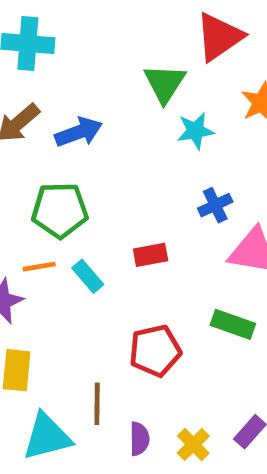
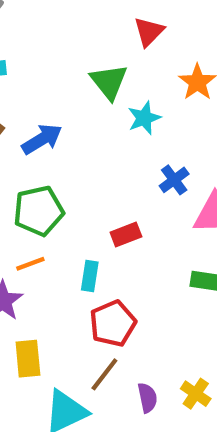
red triangle: (219, 37) -> (149, 32), size x0.7
cyan rectangle: (88, 276) -> (90, 276), moved, turned 60
red pentagon: (155, 351) -> (113, 323), moved
brown line: (97, 404) -> (104, 374), turned 48

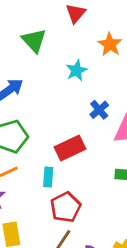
green triangle: (109, 82) -> (34, 40), moved
red rectangle: (126, 235) -> (70, 148), size x1.5

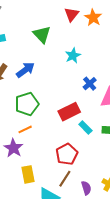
orange star: (110, 44) -> (93, 18), moved
cyan rectangle: (48, 177) -> (85, 128), moved, turned -48

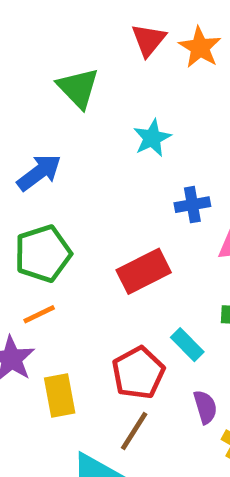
blue cross: (90, 84) -> (192, 205), turned 32
cyan rectangle: (85, 128) -> (187, 345), moved
yellow rectangle: (28, 174) -> (60, 395), moved
purple semicircle: (86, 188) -> (205, 407), moved

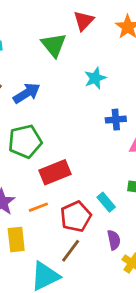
red triangle: (148, 40) -> (84, 21), moved
red rectangle: (144, 271) -> (55, 172), moved
orange line: (39, 314) -> (38, 207), moved
yellow rectangle: (60, 395) -> (16, 240), moved

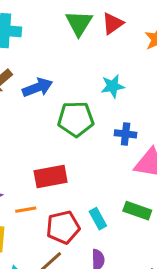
green triangle: (54, 45) -> (79, 23), moved
green pentagon: (25, 141) -> (76, 119), moved

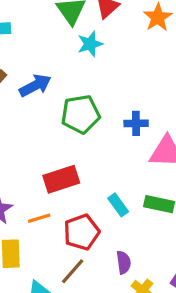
cyan star: (113, 86) -> (90, 44), moved
cyan rectangle: (98, 219) -> (118, 205), moved

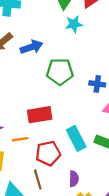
cyan rectangle: (118, 205) -> (76, 138), size x1.5
brown line: (73, 271) -> (38, 179), turned -66

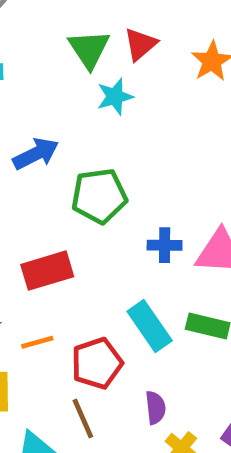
blue cross: (97, 84) -> (165, 245), moved
red rectangle: (40, 115) -> (47, 271), moved

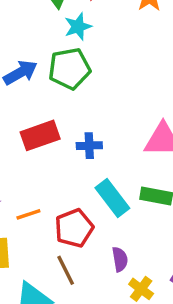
green pentagon: (99, 196) -> (69, 69), moved
blue cross: (165, 245) -> (89, 146), moved
red rectangle: (47, 271) -> (40, 135), moved

